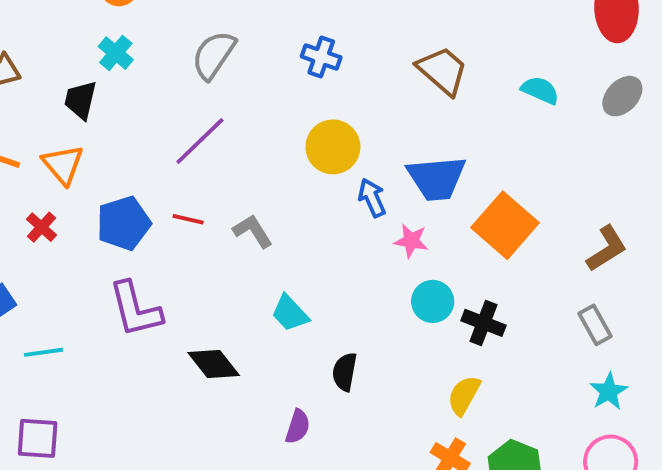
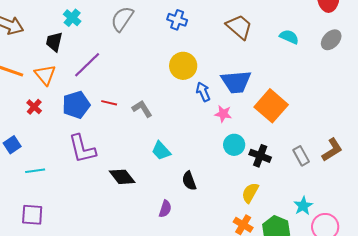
purple line: (200, 141) -> (87, 65), moved
brown L-shape: (607, 249) -> (332, 150), moved
gray rectangle: (595, 325) -> (301, 156), moved
black semicircle: (345, 372) -> (189, 181), turned -30
cyan star: (609, 391) -> (303, 206), moved

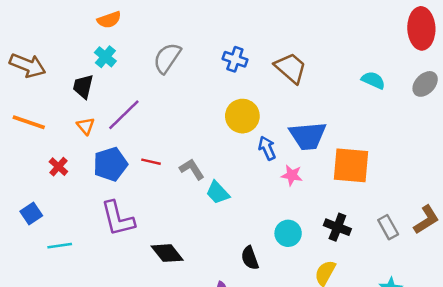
brown trapezoid: (239, 27) -> (291, 68), moved
orange triangle: (45, 75) -> (86, 126), moved, size x0.7
orange square: (271, 106) -> (351, 165), turned -36
cyan circle: (234, 145) -> (288, 233), moved
cyan trapezoid: (161, 151) -> (218, 193), moved

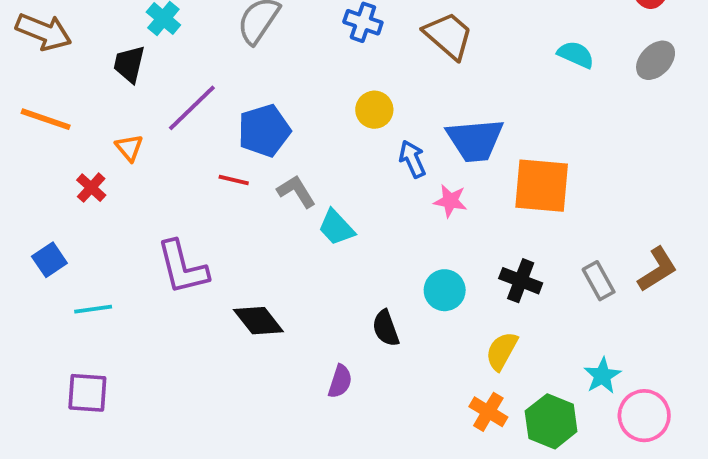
yellow circle: (242, 116) -> (374, 110), size x0.7
orange triangle: (86, 126) -> (129, 148), moved
blue pentagon: (110, 164) -> (264, 131), moved

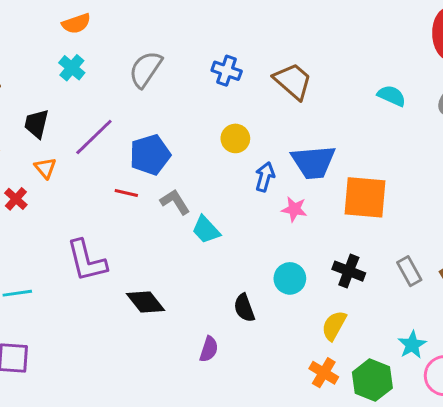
black trapezoid: (129, 64) -> (36, 124), moved
blue arrow: (412, 159) -> (265, 177), turned 40

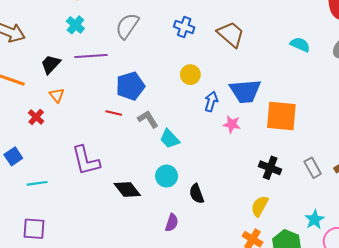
black trapezoid: (36, 124) -> (51, 64), turned 30
purple line: (94, 137) -> (91, 56), moved, turned 40
cyan circle: (290, 278) -> (167, 176), moved

